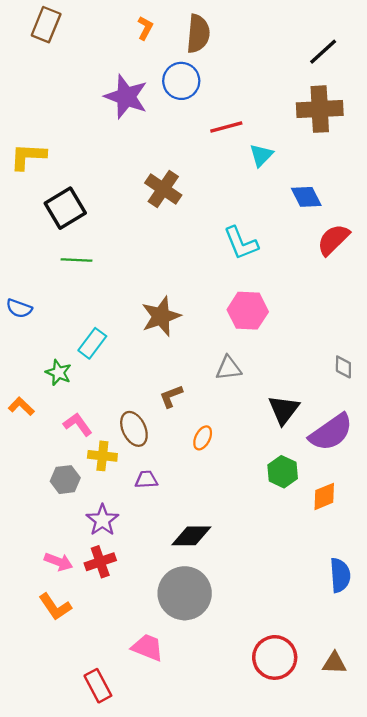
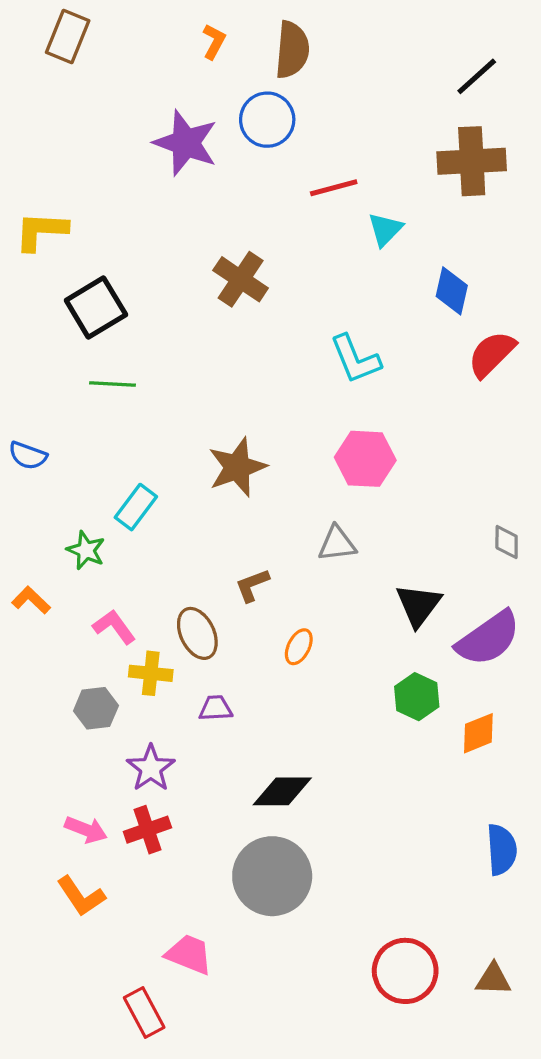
blue diamond: (306, 197) -> (452, 291), turned 40
pink trapezoid: (147, 647) -> (189, 954), moved

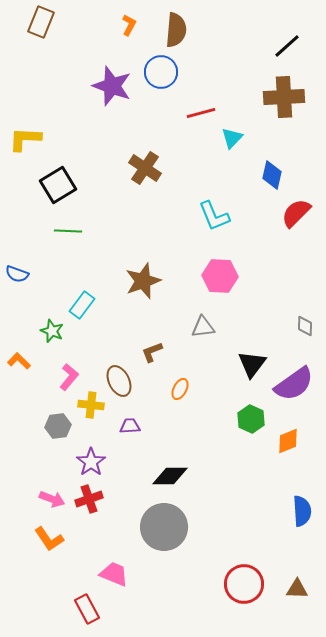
pink L-shape: (114, 627) -> (69, 377), turned 76

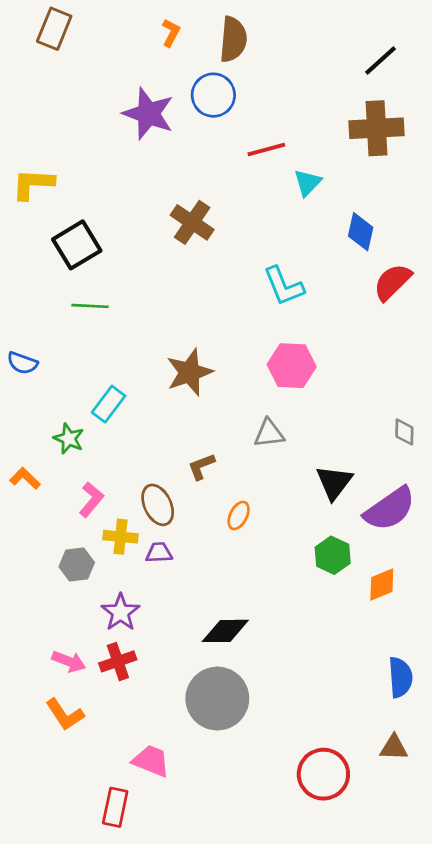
purple trapezoid: (130, 426) -> (159, 553), moved
brown triangle: (297, 589) -> (394, 748), moved
red rectangle: (87, 609) -> (115, 807), turned 40

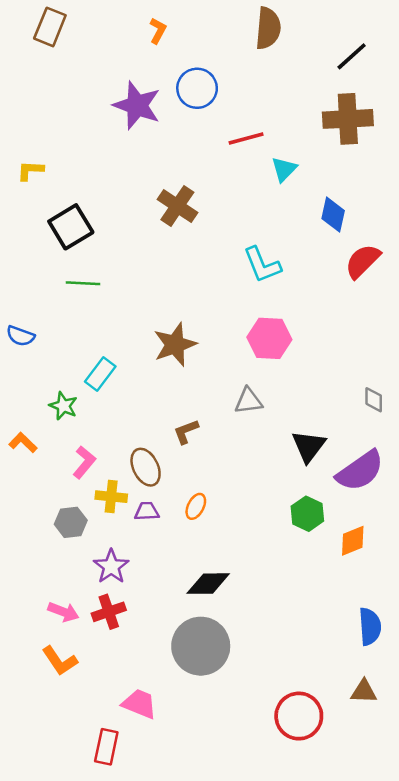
brown semicircle: (233, 39) -> (268, 28), moved
yellow L-shape: (33, 184) -> (30, 170), size x0.7
orange ellipse: (239, 516) -> (196, 506), moved

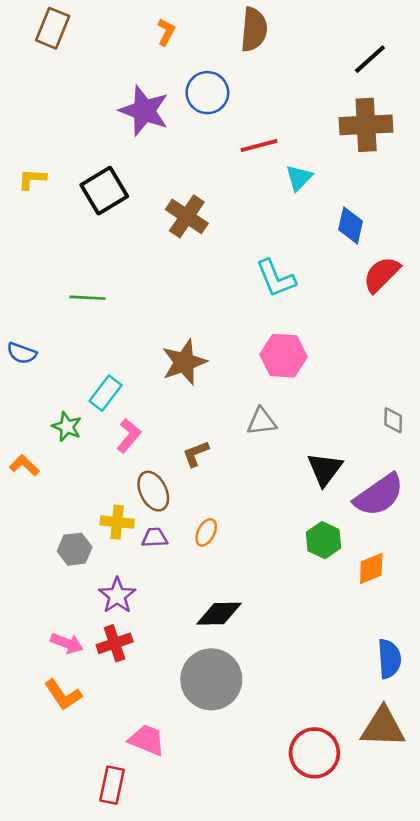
brown semicircle: (268, 28) -> (254, 29), moved
black square: (71, 227) -> (104, 191), moved
pink L-shape: (84, 462) -> (129, 436), moved
brown triangle: (364, 692) -> (383, 727), size x1.6

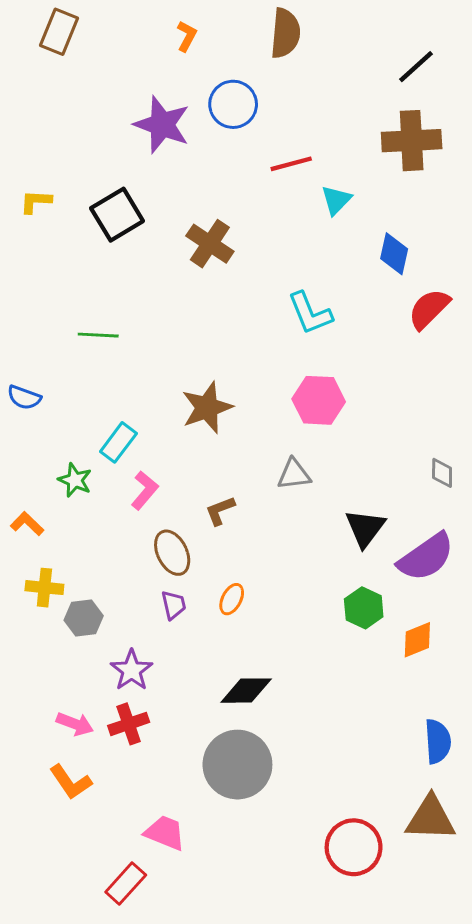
yellow cross: (117, 522) -> (44, 588), moved
purple trapezoid: (155, 538) -> (174, 605), turned 80
red rectangle: (112, 785) -> (126, 884), turned 30

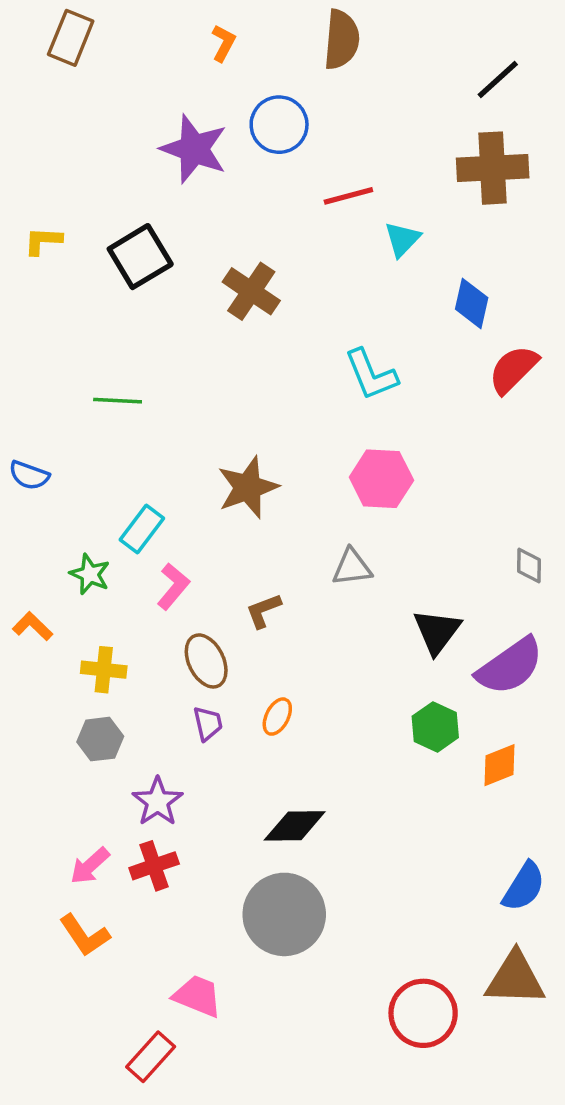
yellow cross: (44, 588) -> (104, 670), moved
pink arrow: (75, 724) -> (90, 866), turned 117
blue semicircle: (438, 741) -> (524, 887), turned 36

